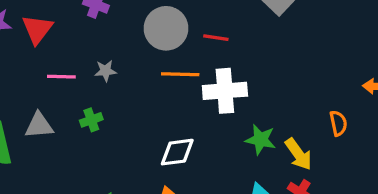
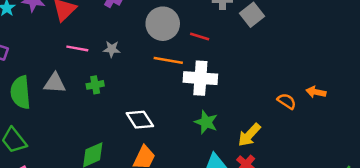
orange semicircle: (338, 123) -> (287, 101), moved, turned -54
green star: (261, 140) -> (206, 122), moved
white diamond: (177, 152) -> (140, 120), moved, turned 56
yellow arrow: (298, 154) -> (249, 135), turned 70

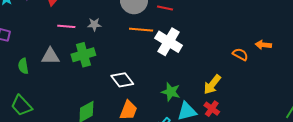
white cross: (200, 78) -> (169, 42), turned 32
green cross: (95, 85) -> (83, 55), size x1.6
green semicircle: (20, 92) -> (23, 66), size x0.6
green star: (206, 122) -> (171, 92), moved

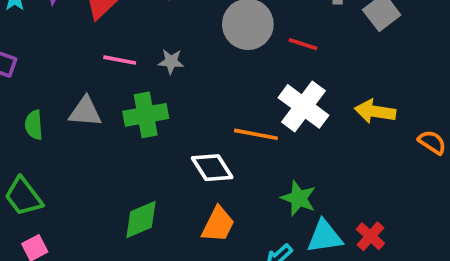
orange line: (141, 30) -> (256, 134), moved
yellow arrow: (212, 84) -> (375, 111), moved, turned 55

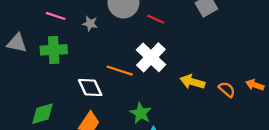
pink line: (120, 60) -> (56, 16), moved
gray star: (171, 62) -> (90, 24), moved
yellow arrow: (375, 111) -> (192, 82), moved

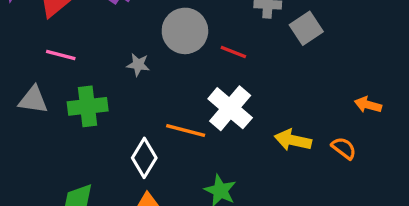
pink line: (56, 16) -> (61, 55), moved
orange arrow: (255, 85) -> (368, 105), moved
white diamond: (90, 88) -> (144, 158), turned 60

